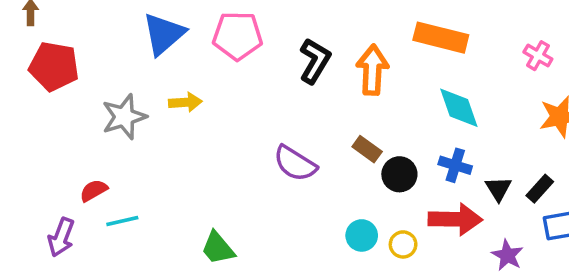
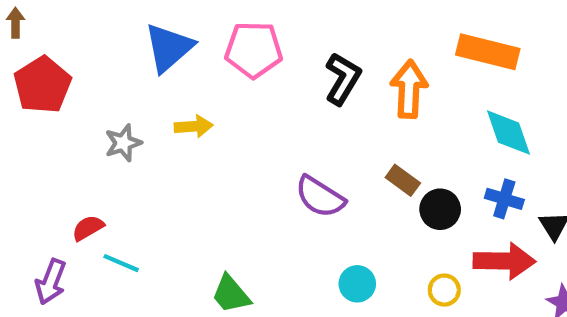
red pentagon: (54, 66) -> (42, 85), turned 30
gray star: (124, 117) -> (123, 143), size x0.7
cyan line: (122, 221) -> (121, 263), turned 36
cyan circle: (362, 235) -> (357, 284), moved

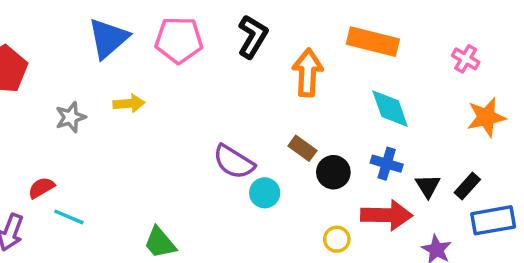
black L-shape: (343, 79) -> (253, 37), moved
cyan circle: (357, 284) -> (265, 193), moved

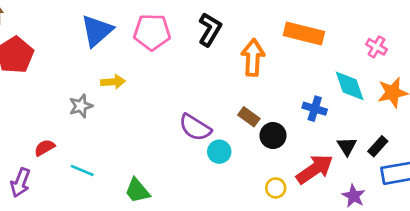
cyan diamond: (390, 109) -> (350, 86), moved
gray star: (71, 117) -> (81, 106), moved
blue cross: (387, 164) -> (315, 109), moved
red arrow: (387, 215) -> (315, 169), turned -36
cyan line: (69, 217) -> (82, 170), moved

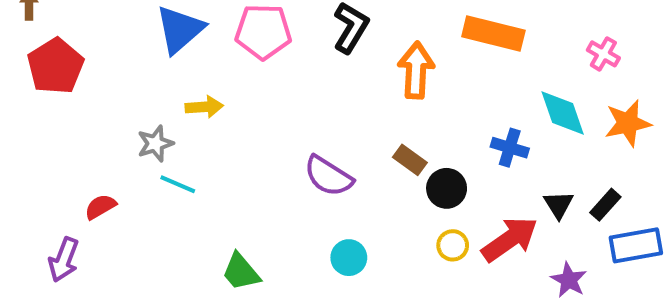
cyan circle: (219, 152) -> (349, 258), moved
cyan line: (82, 170) -> (178, 184), moved
yellow circle: (276, 188) -> (453, 245), moved

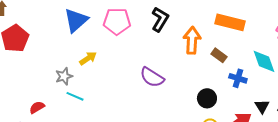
yellow arrow: (204, 107) -> (88, 58), turned -30
brown rectangle: (410, 160) -> (219, 55), moved
purple semicircle: (328, 176) -> (152, 77), moved

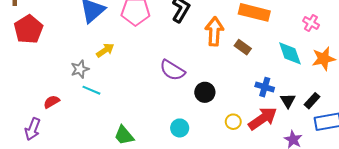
blue cross: (238, 78) -> (265, 87), moved
black circle: (207, 98) -> (205, 92), moved

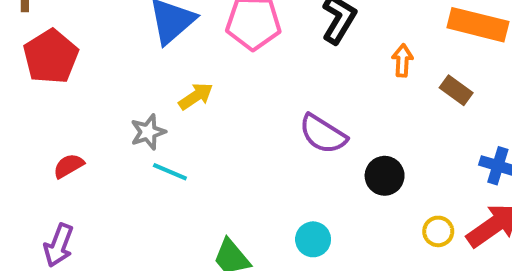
orange arrow: (214, 31) -> (402, 61), size x0.6
red semicircle: (52, 102) -> (69, 166), moved
cyan circle: (180, 128) -> (313, 239), moved

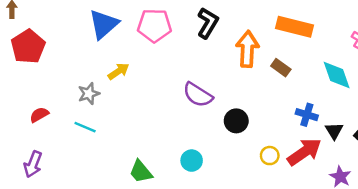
orange arrow: (402, 61) -> (247, 49), size x1.8
cyan line: (170, 172) -> (85, 127), moved

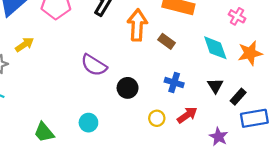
blue cross: (307, 115) -> (174, 82), moved
black triangle: (334, 131) -> (215, 86), moved
red arrow: (304, 152) -> (187, 115), size x0.7

